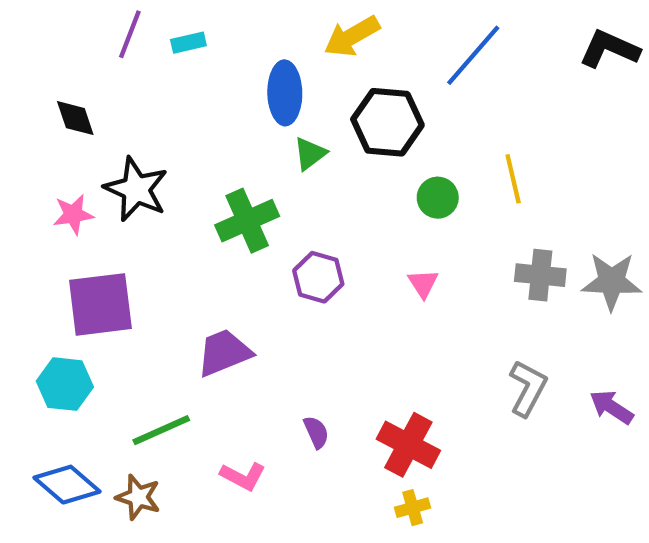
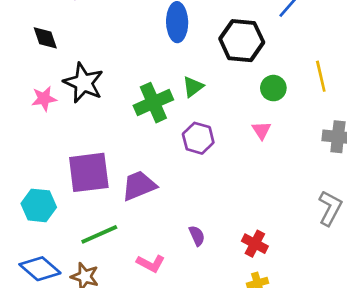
green triangle: (310, 154) -> (193, 87), moved
pink triangle: (423, 284) -> (261, 130), moved
purple square: (100, 304) -> (89, 172), moved
red cross: (408, 445) -> (255, 244), size x0.7

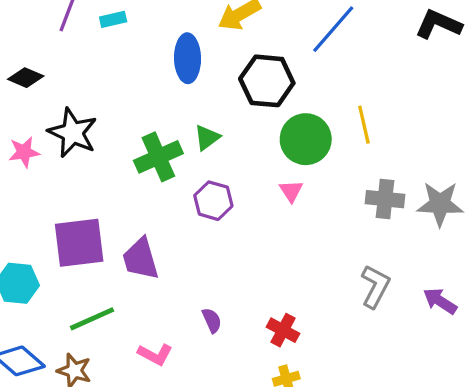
black diamond: (45, 38) -> (26, 78), turned -48
green circle: (273, 88) -> (306, 139), size x1.6
purple trapezoid: (139, 186) -> (141, 259), turned -84

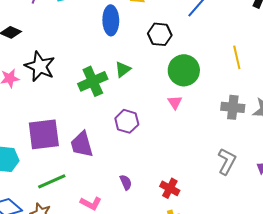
black hexagon: (267, 81) -> (160, 34), size x0.7
yellow line: (364, 125) -> (237, 57), moved
purple hexagon: (213, 201) -> (127, 121), moved

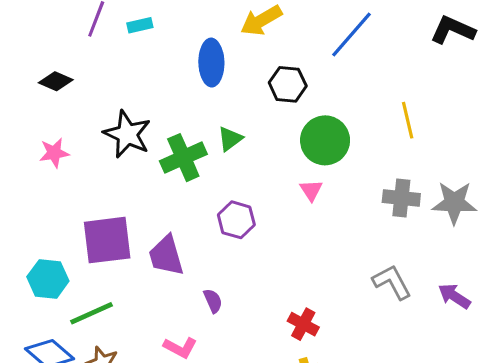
black star: (40, 66) -> (127, 134), moved
gray L-shape: (227, 161) -> (392, 282), turned -56
green line: (52, 181) -> (92, 313), moved
purple semicircle: (126, 182) -> (213, 301), moved

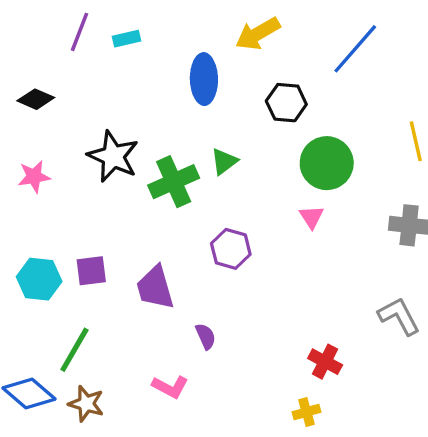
purple square: (107, 240) -> (91, 271), size x0.6
cyan hexagon: (48, 279) -> (39, 279), moved
green line: (92, 313) -> (74, 350), turned -36
red cross: (303, 324) -> (325, 362), moved

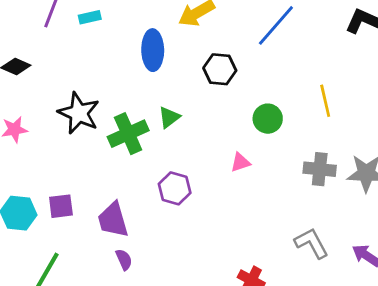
green circle: (327, 163) -> (268, 119), moved, size x0.7
pink triangle: (312, 217) -> (240, 162), turned 45
purple semicircle: (206, 336) -> (124, 260), moved

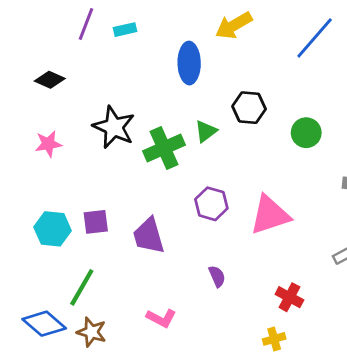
black hexagon: (220, 69) -> (249, 108), moved
pink triangle: (240, 162) -> (270, 215), moved, size x2.0
purple semicircle: (124, 260) -> (217, 276), moved

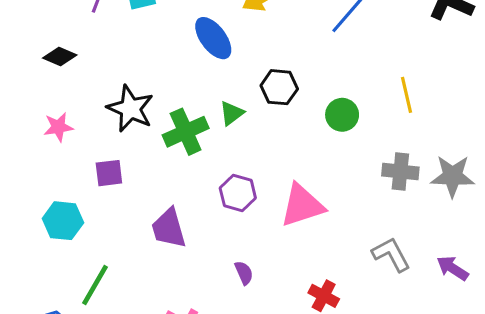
blue ellipse: (189, 63) -> (213, 38), turned -36
purple square: (96, 222) -> (109, 173), moved

